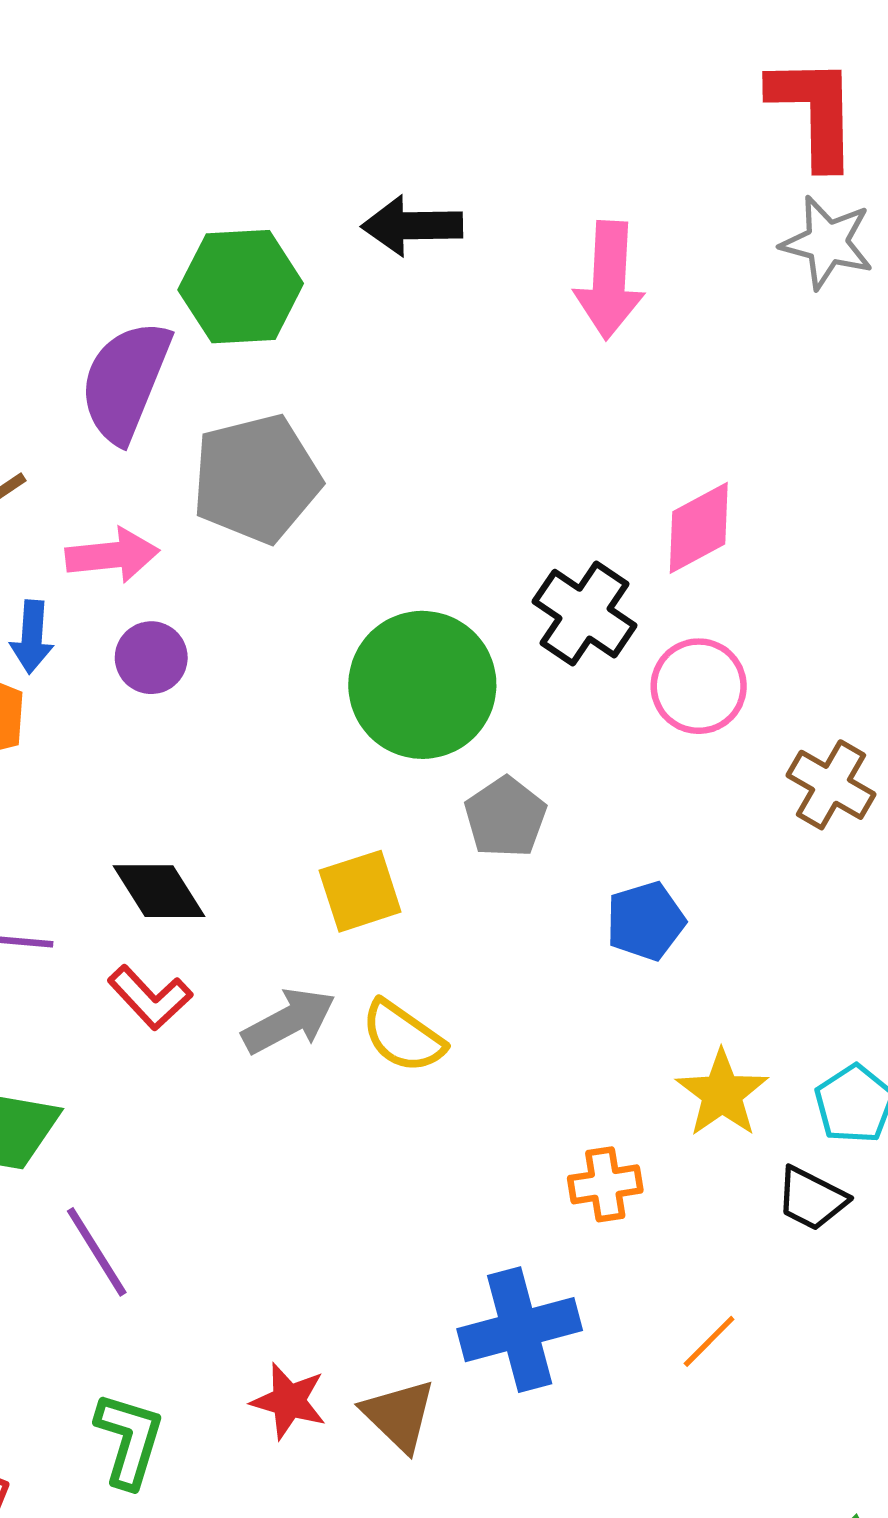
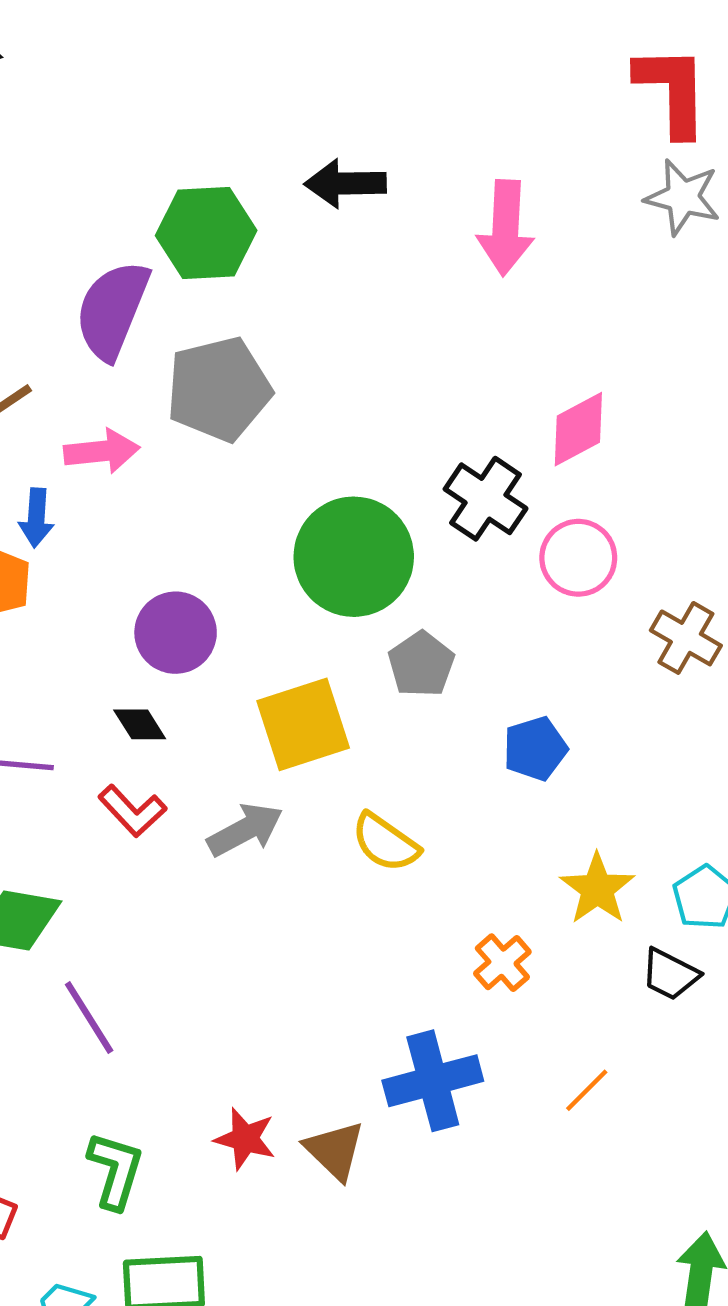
purple circle: (151, 658) -> (176, 633), moved, size x1.4
black diamond: (159, 891) -> (140, 724), size x0.7
yellow square: (360, 891) -> (303, 724), size x1.4
yellow semicircle: (403, 1036) -> (385, 842), moved
orange cross: (605, 1184) -> (502, 963), turned -32

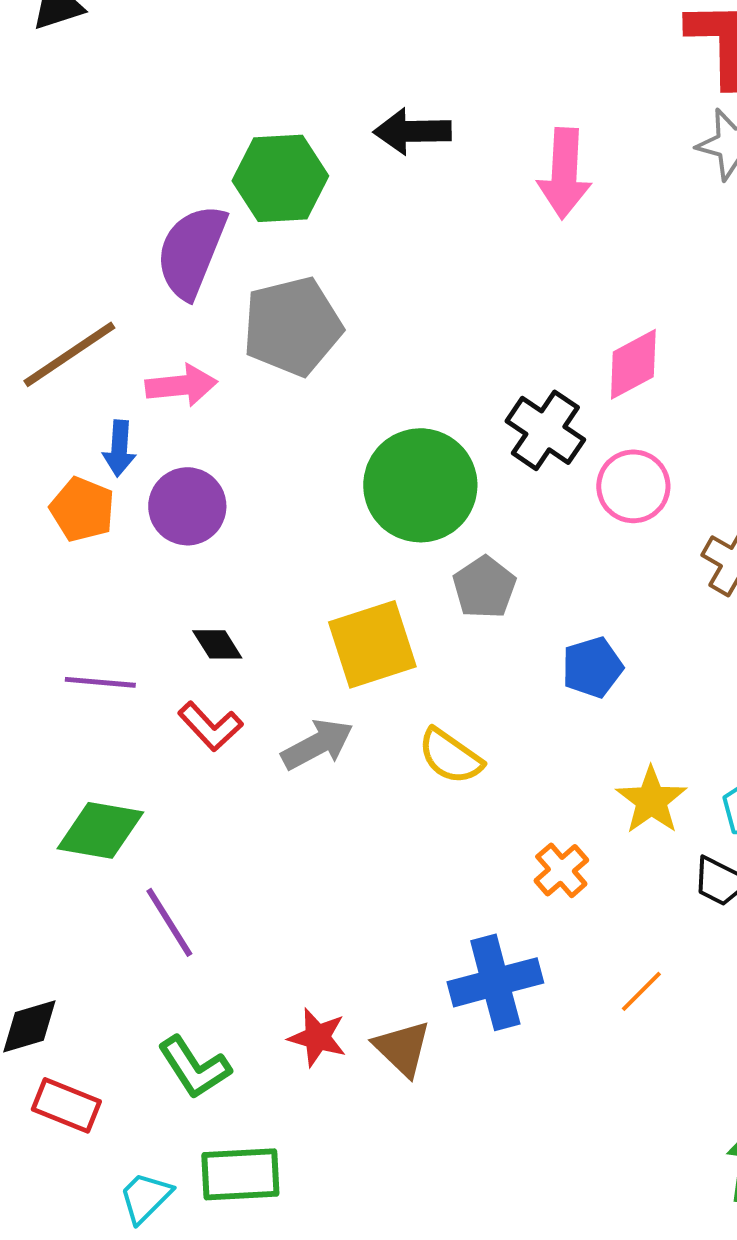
purple circle: (176, 633) -> (187, 506), moved
green L-shape: (115, 1170) -> (194, 1067), turned 130

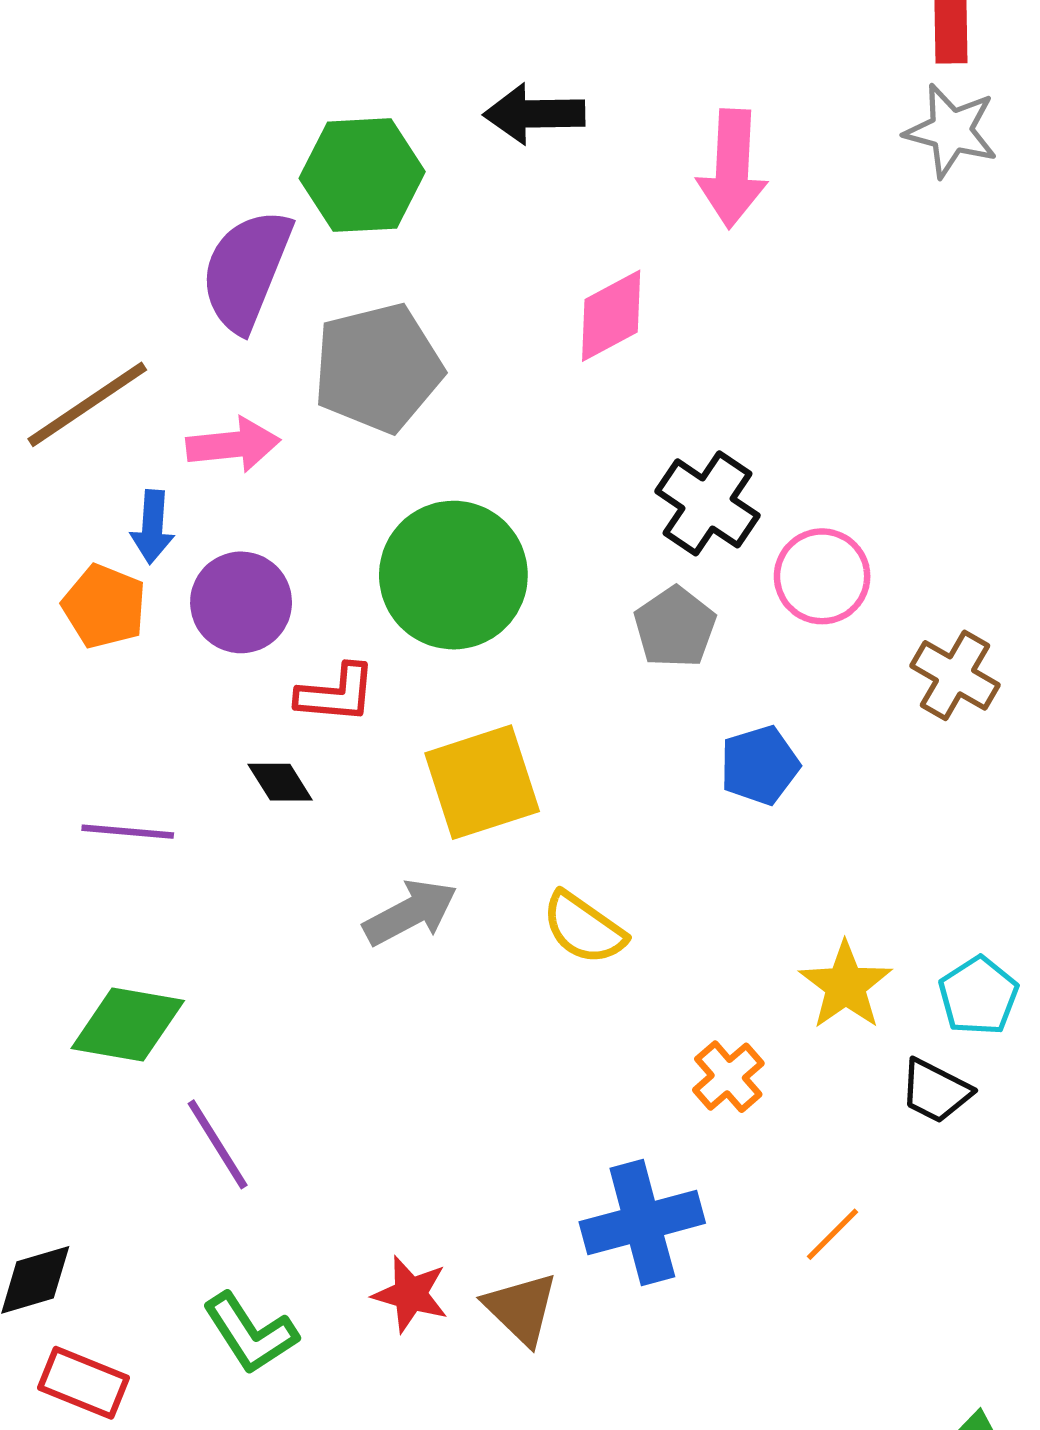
pink diamond: (633, 364) -> (611, 316), moved
green circle: (420, 485) -> (453, 575), moved
gray pentagon: (484, 587) -> (675, 627), moved
blue pentagon: (592, 667) -> (760, 765), moved
red L-shape: (210, 726) -> (336, 694), moved, turned -42

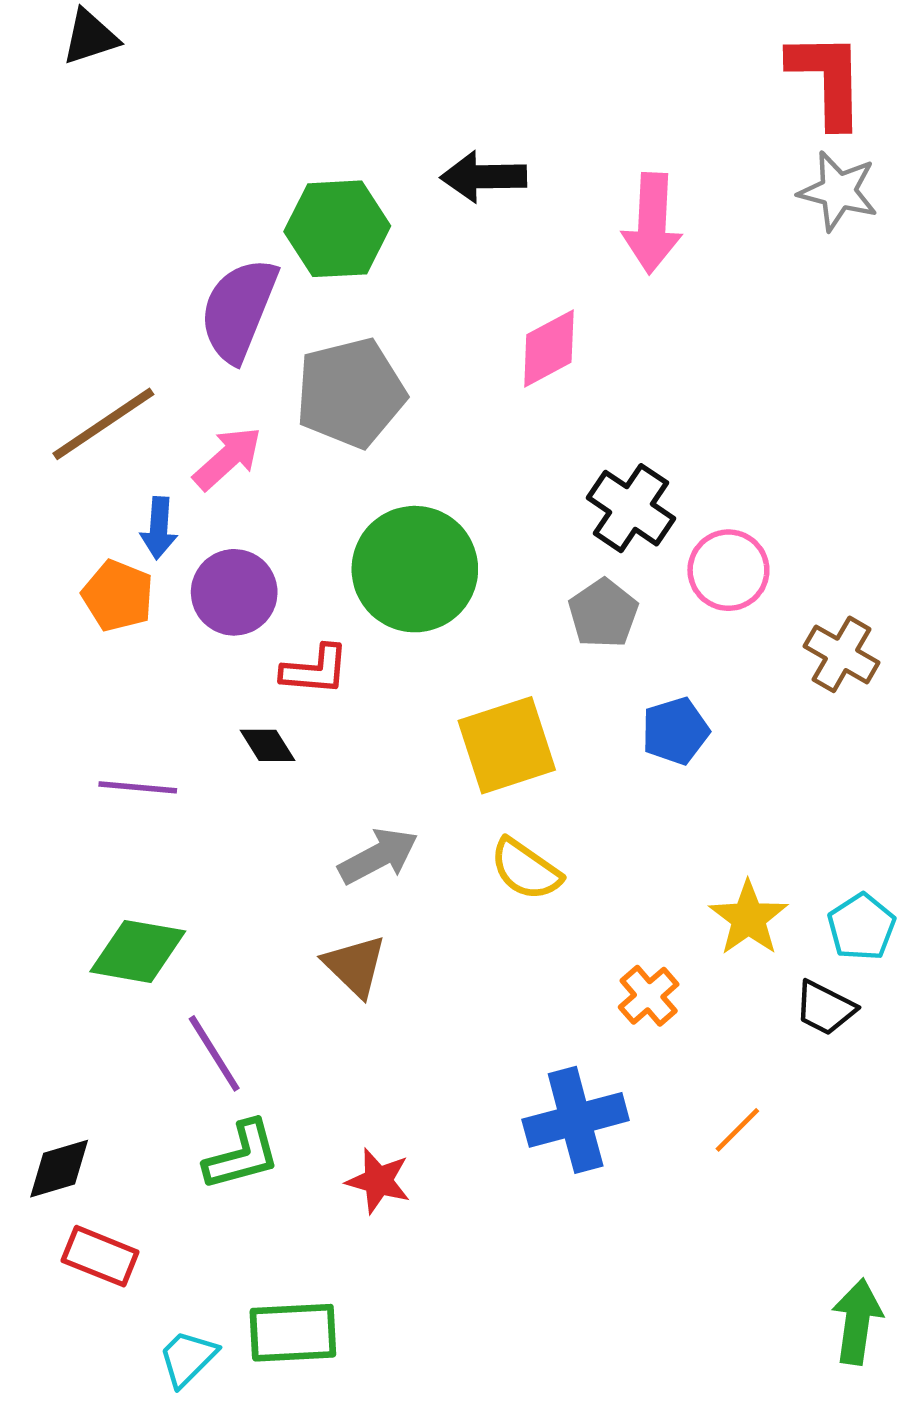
pink arrow: (233, 445) -> (228, 458), turned -36
yellow square: (482, 782) -> (507, 745), moved
brown triangle: (521, 1309) -> (355, 966), moved
green L-shape: (250, 1333) -> (242, 1155), moved, turned -72

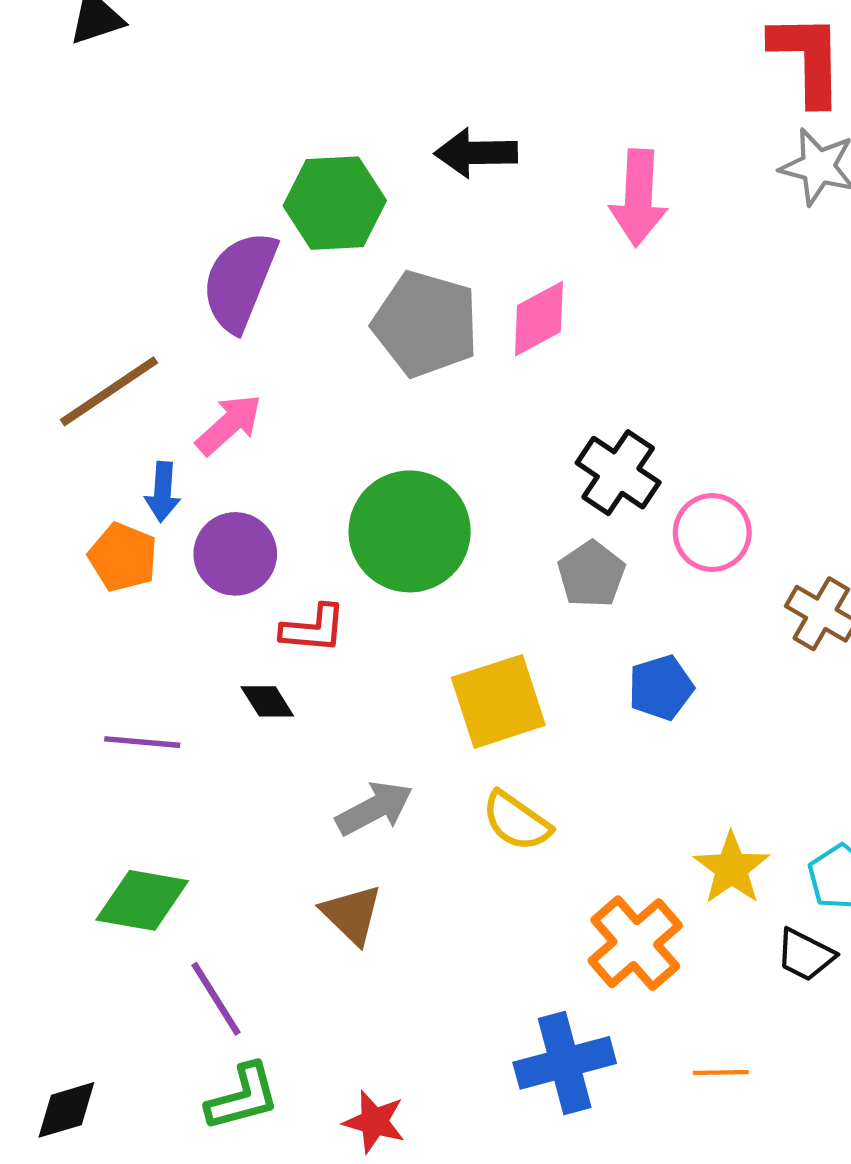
gray pentagon: (351, 393) -> (426, 324), moved, turned 30
orange cross: (649, 996) -> (635, 943), size x1.6
orange line: (737, 1130) -> (721, 1073), turned 44

